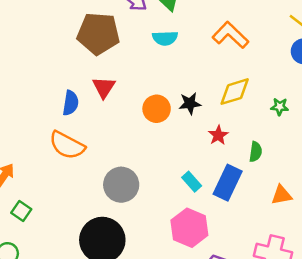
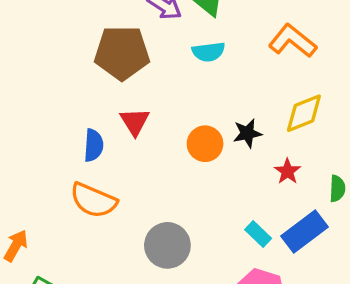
blue rectangle: (228, 183) -> (304, 231), turned 32

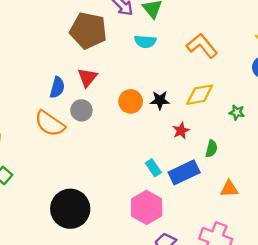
gray circle: (167, 245) -> (81, 110), moved, size x0.7

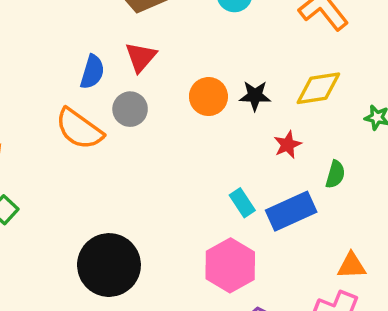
orange triangle: (229, 189) -> (351, 266), moved

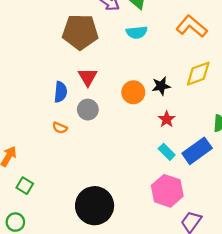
orange semicircle: (79, 129) -> (60, 128), size x0.5
red star: (288, 145) -> (167, 119), moved

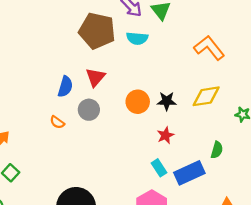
cyan semicircle: (137, 32) -> (137, 38), moved

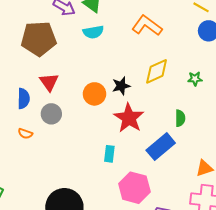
cyan semicircle: (137, 38) -> (93, 32), moved
red star: (165, 135) -> (129, 118), size x1.8
cyan rectangle: (159, 168) -> (109, 154), moved, turned 56

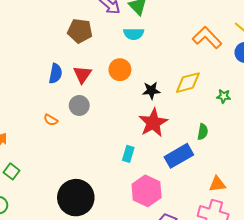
orange L-shape: (147, 26) -> (207, 38), moved
brown pentagon: (39, 39) -> (80, 31), size x0.7
orange circle: (94, 94) -> (120, 70), moved
blue semicircle: (24, 99) -> (55, 74), moved

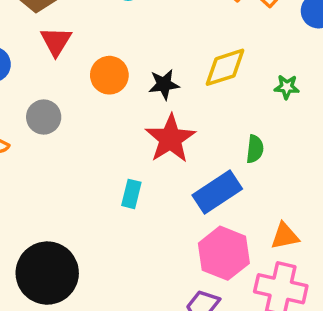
orange circle: (120, 70) -> (109, 75), moved
red triangle: (82, 74) -> (56, 41), moved
pink hexagon: (147, 191) -> (224, 253), moved

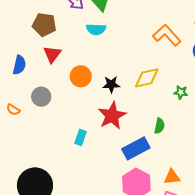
cyan rectangle: (131, 194) -> (80, 137), moved

